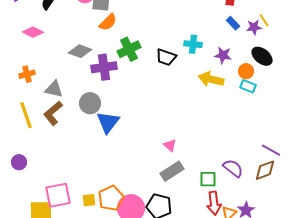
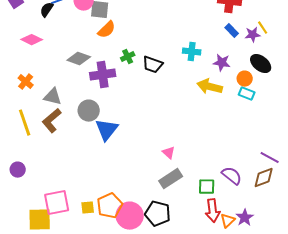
green cross: (129, 49) -> (128, 57), size x0.6
black trapezoid: (166, 57) -> (153, 65), moved
orange cross: (27, 74) -> (26, 82), turned -35

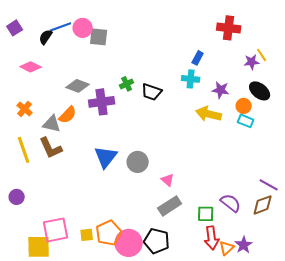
orange semicircle: (107, 30) -> (68, 115), moved
blue rectangle: (232, 31) -> (198, 58), moved, turned 72
gray circle: (89, 111) -> (138, 162), moved
brown L-shape: (52, 121) -> (51, 148), turned -75

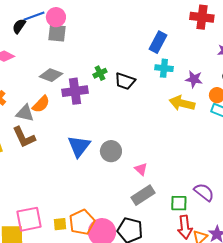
gray square: (99, 37) -> (57, 33), moved
blue rectangle: (198, 58) -> (158, 42), moved, size x1.5

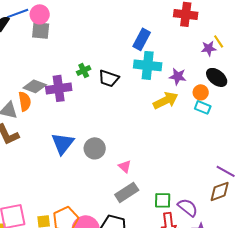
cyan cross: (164, 68) -> (148, 65), size x1.5
gray diamond: (51, 75) -> (35, 86), moved
yellow arrow: (182, 103) -> (166, 100), turned 140
orange semicircle: (41, 104) -> (25, 101), turned -54
purple semicircle: (204, 192) -> (188, 207), moved

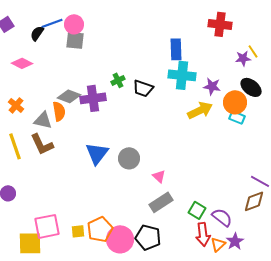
blue rectangle: (142, 39) -> (176, 49), turned -30
orange circle: (201, 92) -> (235, 102), size x1.5
green square: (163, 200) -> (197, 210), turned 30

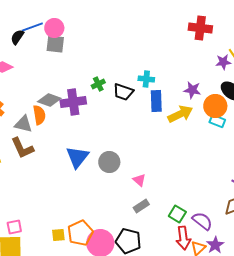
blue rectangle: (176, 49) -> (156, 101), moved
cyan cross: (182, 75) -> (146, 79), moved, size x0.6
gray rectangle: (161, 202) -> (141, 206), size x0.7
pink square: (47, 226) -> (14, 227), moved, size x0.6

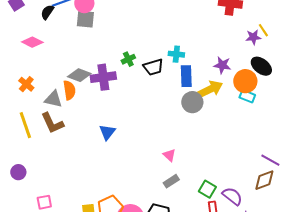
black trapezoid: (123, 92) -> (153, 67), turned -35
blue triangle: (77, 157) -> (107, 132), size x0.7
gray circle: (109, 162) -> (192, 102), moved

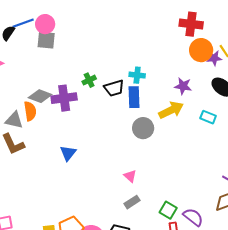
blue rectangle: (186, 76) -> (134, 97), moved
orange circle: (245, 81) -> (201, 50), moved
gray circle: (192, 102) -> (143, 128), moved

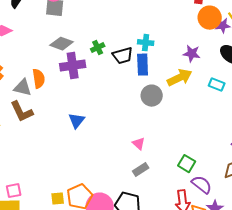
gray diamond: (40, 96) -> (62, 44), moved
green square: (168, 210) -> (187, 164), moved

